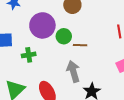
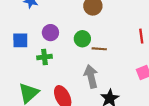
purple circle: (42, 25) -> (50, 33), moved, size x0.6

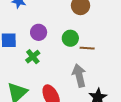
green cross: (44, 57) -> (33, 57), turned -32

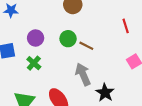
brown line: (87, 48) -> (86, 46), turned 32

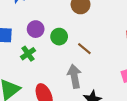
green circle: (68, 39) -> (59, 37), moved

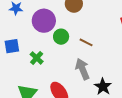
purple circle: (36, 29) -> (44, 21), moved, size x1.5

